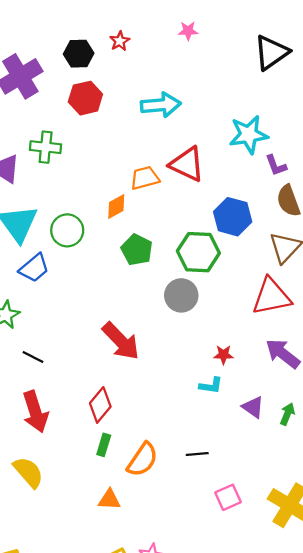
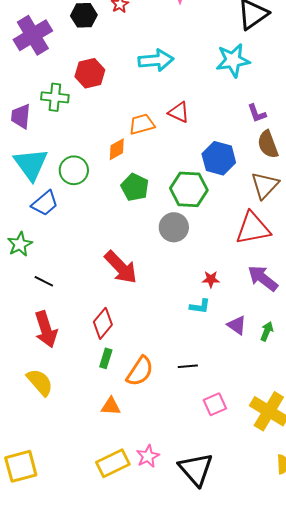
red hexagon: (85, 98) -> (90, 73), moved
cyan star: (249, 135) -> (233, 60), moved
red triangle: (187, 164) -> (179, 112), size x0.7

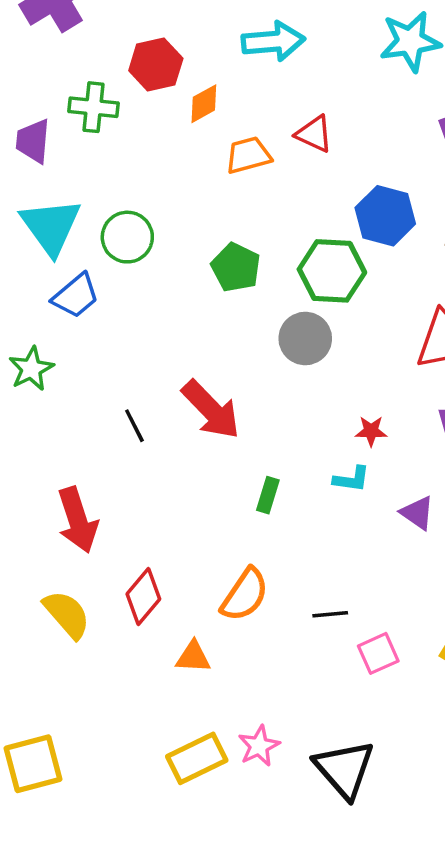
orange diamond: (117, 149) -> (204, 104), moved
black line: (44, 281) -> (134, 426), moved, turned 36
red diamond: (103, 323) -> (143, 596), moved
green rectangle: (106, 358) -> (268, 495), moved
black line: (188, 366) -> (330, 614), moved

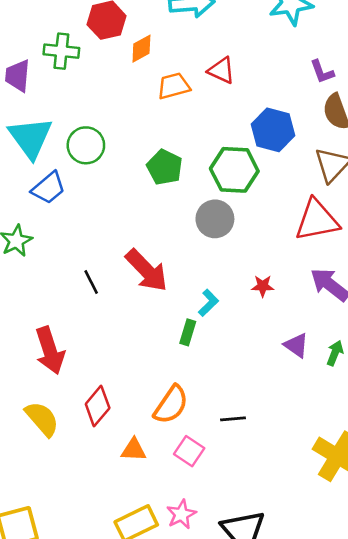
cyan L-shape: (352, 479) -> (208, 303), moved, turned -52
pink square: (378, 653) -> (189, 451), moved, turned -32

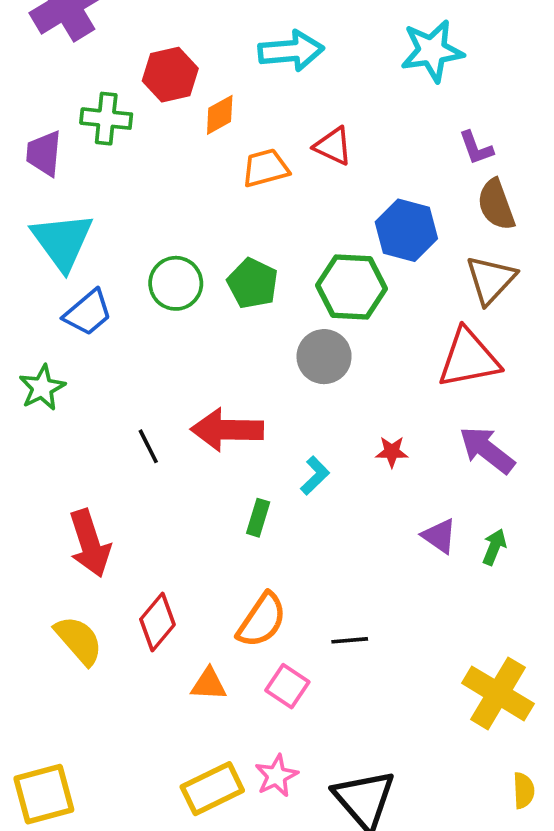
green circle: (86, 145) -> (176, 283), moved
red arrow: (147, 270) -> (227, 430), turned 135
green rectangle: (188, 332) -> (258, 518), moved

